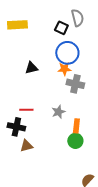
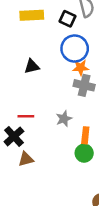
yellow rectangle: (17, 25) -> (32, 15), moved
orange star: (64, 69) -> (81, 68), moved
black cross: (16, 127) -> (14, 136), turned 36

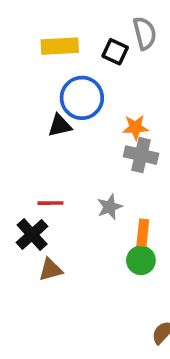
blue circle: (75, 49) -> (82, 98), moved

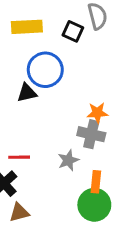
orange star: (135, 127) -> (97, 113), moved
gray cross: (141, 155) -> (91, 134), moved
green circle: (141, 260) -> (94, 205), size x1.4

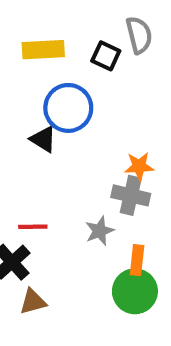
black triangle: (27, 93) -> (43, 139), turned 45

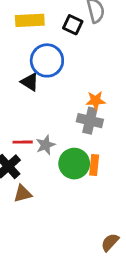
gray star: (100, 231) -> (46, 145), moved
green circle: (135, 291) -> (74, 164), moved

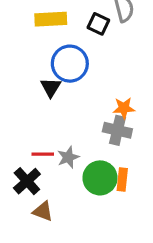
black triangle: (30, 82) -> (51, 87), turned 30
brown triangle: (23, 194) -> (43, 211), turned 36

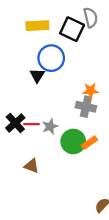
black square: (98, 24) -> (72, 29), size x1.5
orange rectangle: (122, 180) -> (89, 143), turned 49
black cross: (27, 181) -> (15, 123), moved

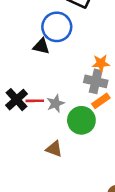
black triangle: (37, 75) -> (41, 46), turned -49
orange rectangle: (89, 143) -> (101, 101), moved
brown triangle: (32, 166) -> (54, 149), moved

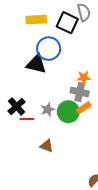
black triangle: (41, 46) -> (36, 64), size x1.5
red line: (35, 101) -> (27, 119), moved
green circle: (81, 120) -> (68, 112), moved

